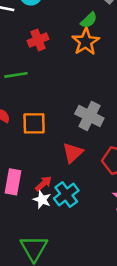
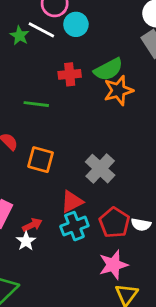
green semicircle: (89, 20) -> (108, 69), moved, size x1.5
cyan cross: (66, 195) -> (74, 226), moved

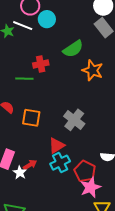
red cross: (70, 74) -> (41, 64), moved
orange star: (118, 90) -> (93, 70), moved, turned -30
red pentagon: (114, 223) -> (85, 171), moved
white star: (26, 241) -> (20, 173), moved

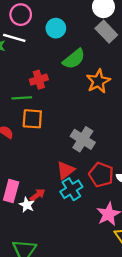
cyan circle: (47, 19) -> (56, 28), moved
orange star: (93, 70) -> (98, 81), turned 30
orange square: (31, 118) -> (32, 119), moved
red pentagon: (85, 171) -> (101, 175), moved

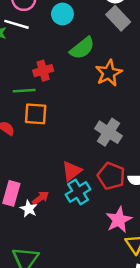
gray cross: (83, 139) -> (109, 132), moved

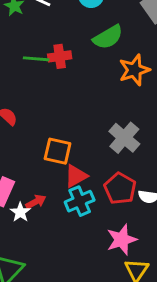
green line: (24, 91) -> (36, 59), moved
orange square: (36, 114) -> (58, 151), moved

